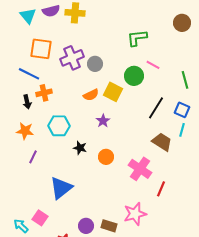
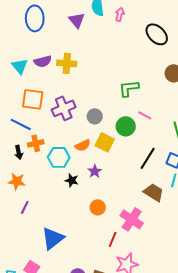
gray circle: (95, 64) -> (95, 116), moved
cyan hexagon: (59, 126) -> (59, 157), moved
black star: (80, 148) -> (72, 180), moved
red line: (161, 189) -> (113, 239), moved

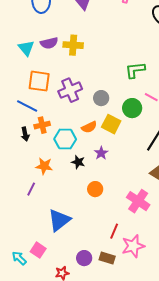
orange star: (17, 181) -> (44, 166), moved
orange circle: (98, 207) -> (95, 189), moved
red line: (113, 239) -> (114, 231), moved

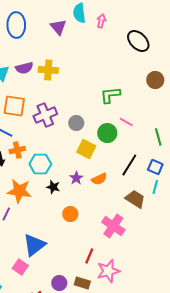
orange semicircle: (89, 127) -> (99, 179), moved
orange star: (44, 166) -> (19, 191), size x1.4
pink square: (38, 250) -> (20, 267), moved

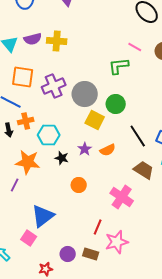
pink line: (126, 122) -> (135, 47), moved
gray circle: (76, 123) -> (85, 94), size x1.6
black line: (129, 165) -> (138, 136), turned -65

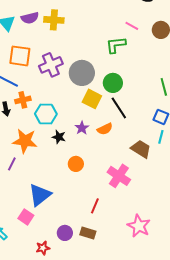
black line: (138, 136) -> (119, 108), moved
pink star: (117, 242) -> (139, 226), moved, turned -30

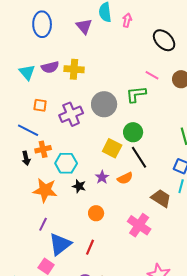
orange square: (20, 56) -> (40, 105), size x0.6
gray circle: (82, 73) -> (104, 104), moved
purple line: (12, 164) -> (43, 224), moved
red line: (95, 206) -> (90, 247), moved

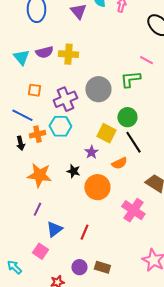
cyan hexagon: (66, 163) -> (60, 126), moved
purple star: (102, 177) -> (91, 152), moved
orange circle: (96, 213) -> (97, 187), moved, size x1.6
blue triangle: (60, 244) -> (54, 229), size x0.7

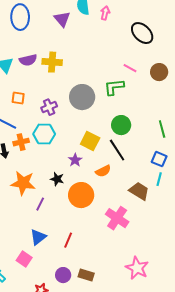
purple cross: (65, 99) -> (49, 107), size x0.7
green circle: (127, 117) -> (121, 125), moved
purple line: (37, 209) -> (40, 204), moved

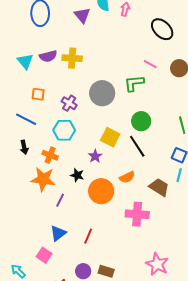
purple cross: (49, 107) -> (69, 103), turned -35
orange cross: (21, 142) -> (50, 155), moved, turned 35
orange semicircle: (103, 171) -> (127, 177), moved
pink cross: (117, 218) -> (137, 214), turned -30

